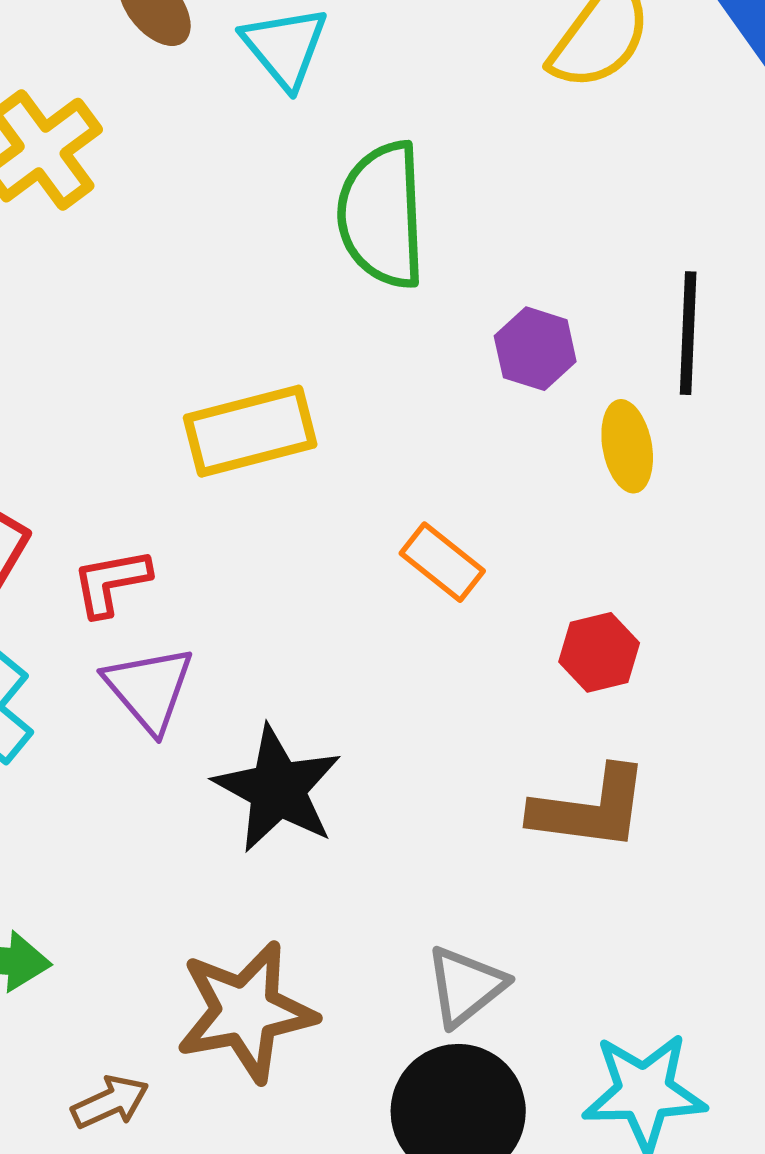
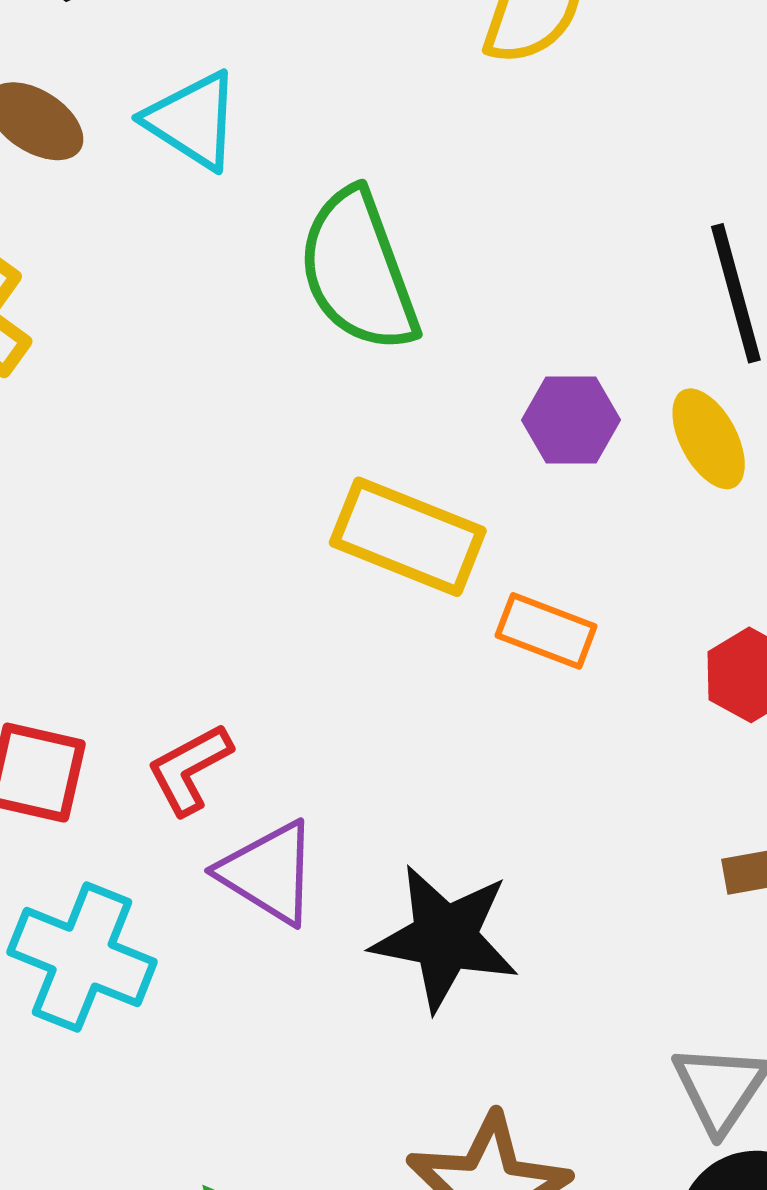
purple hexagon: (535, 349) -> (571, 420), moved
yellow rectangle: (250, 431) -> (408, 537), moved, turned 54

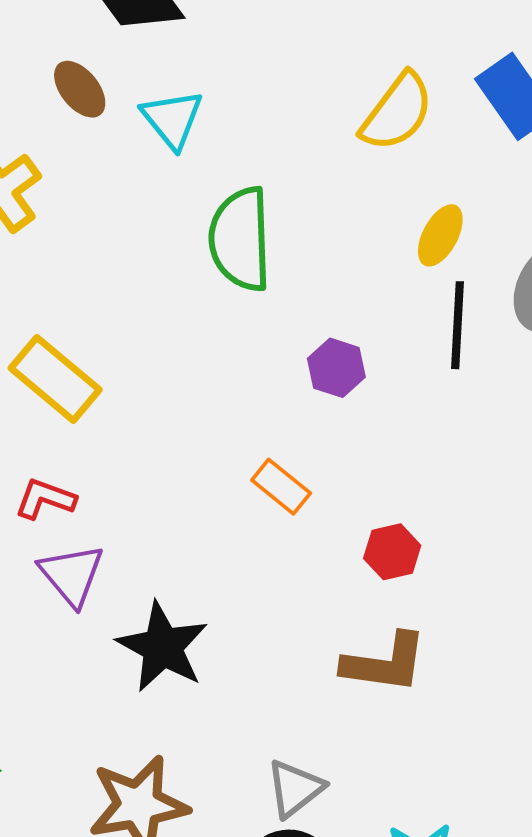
yellow ellipse: (709, 439) -> (440, 235), moved, turned 38
yellow rectangle: (408, 537) -> (55, 379), moved
red L-shape: (189, 769) -> (45, 499), turned 30

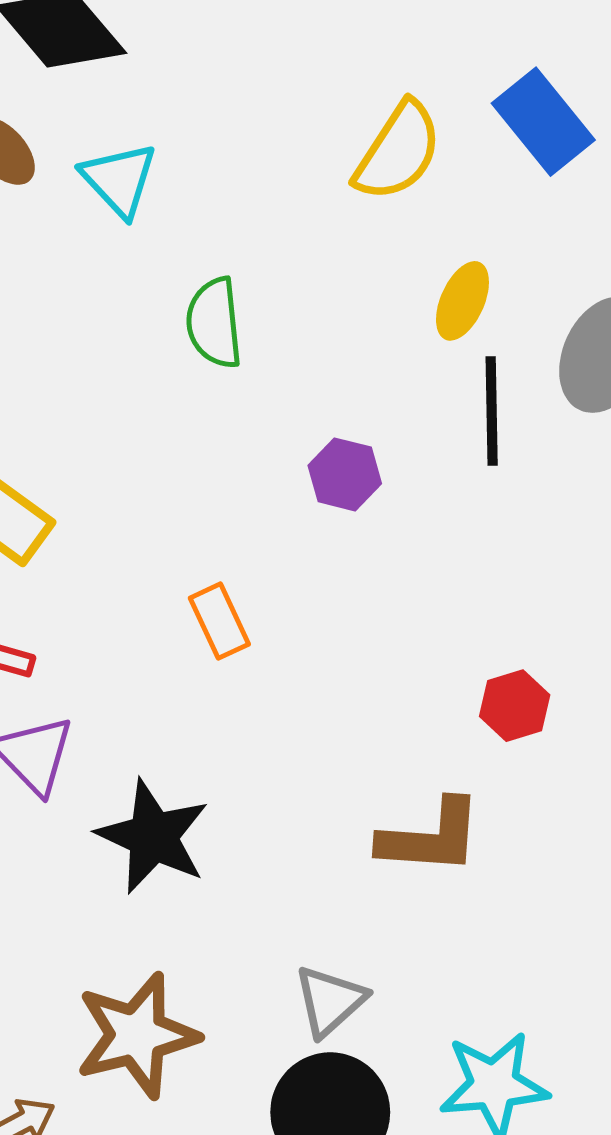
green semicircle: (240, 239) -> (214, 323), size x0.7
orange rectangle: (281, 487) -> (219, 621), moved, turned 30
red hexagon: (392, 552) -> (515, 706), moved

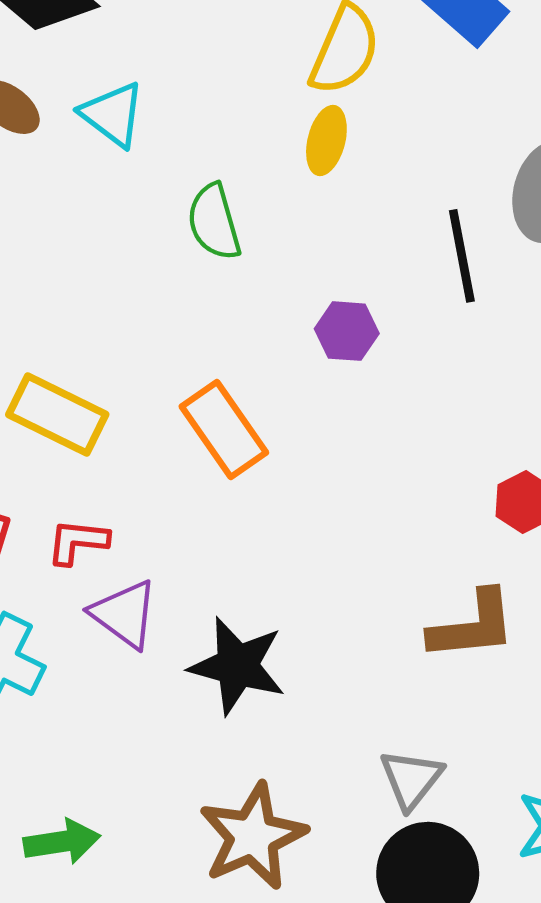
yellow ellipse: (462, 301) -> (326, 140), moved
orange rectangle: (219, 621) -> (224, 430), moved, size x1.5

